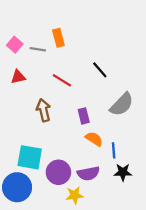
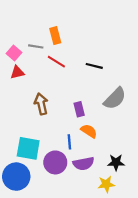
pink square: (15, 45) -> (14, 53), moved
black line: (100, 70) -> (94, 66), turned -35
red line: (62, 80) -> (56, 62), moved
blue line: (114, 150) -> (69, 142), moved
yellow star: (75, 195) -> (106, 184), moved

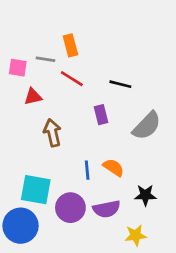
pink square: (14, 53) -> (18, 68), turned -32
red triangle: (17, 72) -> (33, 97), moved
purple rectangle: (79, 109) -> (101, 115), moved
blue line: (69, 142) -> (87, 170), moved
black star: (116, 162) -> (145, 195), moved

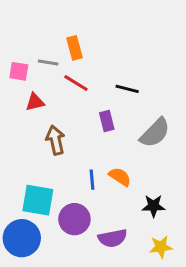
purple semicircle: (107, 209) -> (113, 238), moved
yellow star: (136, 235) -> (161, 247), moved

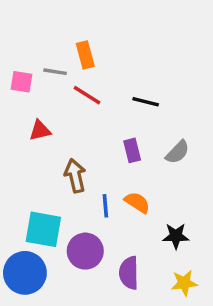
red triangle: (35, 102) -> (40, 130), moved
purple rectangle: (107, 121) -> (132, 150), moved
gray semicircle: (155, 133) -> (177, 152), size x0.7
brown arrow: (55, 140) -> (75, 176), moved
purple semicircle: (113, 238) -> (129, 273), turned 100

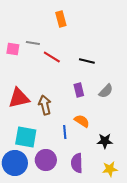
orange rectangle: (85, 55) -> (61, 19), moved
red triangle: (40, 130) -> (19, 98), moved, size x1.6
blue line: (105, 206) -> (65, 132), moved
purple circle: (85, 251) -> (46, 160), moved

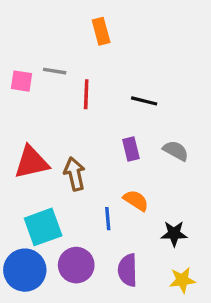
red line: (52, 57) -> (86, 94), turned 60
gray semicircle: (106, 91) -> (176, 151), turned -105
cyan square: (26, 137) -> (43, 227), turned -30

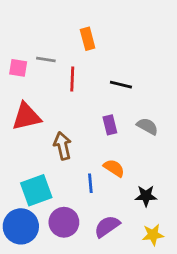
orange rectangle: (101, 31) -> (88, 39), moved
red triangle: (31, 162) -> (26, 117), moved
purple semicircle: (128, 270) -> (107, 226), turned 56

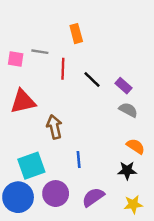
black line: (121, 85) -> (92, 80), moved, turned 30
purple rectangle: (110, 125) -> (123, 86), moved, turned -35
orange semicircle: (114, 168) -> (136, 146), moved

